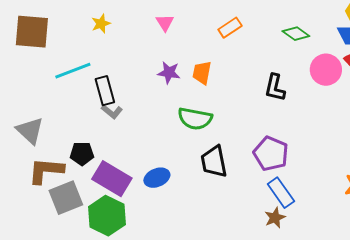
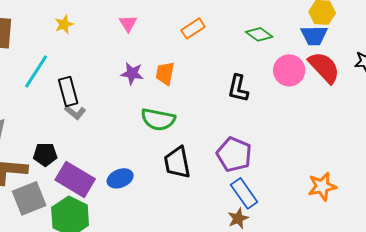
cyan line: (73, 71) -> (36, 71), turned -36

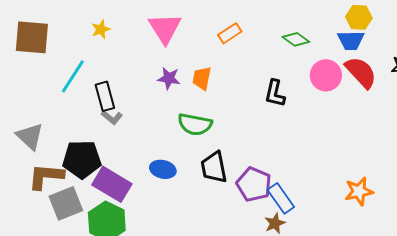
pink triangle: (128, 23) -> (165, 28), size x1.8
black pentagon: (45, 154) -> (82, 159), size x1.6
purple pentagon: (234, 154) -> (254, 184), moved
blue ellipse: (120, 178) -> (163, 169), moved, turned 35

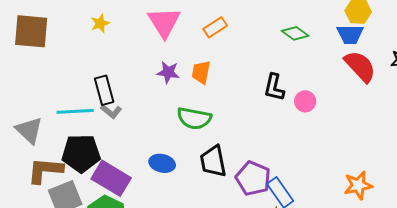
orange rectangle: (230, 33) -> (215, 27), moved
pink circle: (326, 75) -> (305, 101), moved, size x0.7
cyan line: (73, 76) -> (75, 111), moved, turned 54

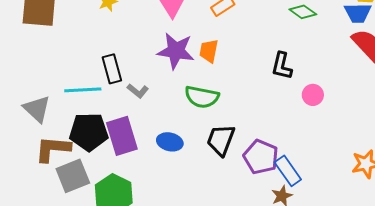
purple star: (168, 72) -> (176, 51), size x1.6
pink circle: (305, 101) -> (313, 95), moved
gray L-shape: (111, 111) -> (138, 91), moved
black trapezoid: (213, 161) -> (221, 140), turned 32
purple rectangle: (111, 178) -> (122, 136), moved, turned 42

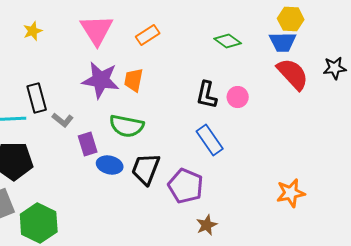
pink circle: (313, 95) -> (238, 97), moved
purple rectangle: (122, 136) -> (88, 144), moved, size x0.6
blue ellipse: (170, 142) -> (110, 165), moved
blue rectangle: (288, 171) -> (210, 140), moved

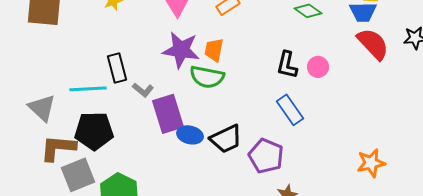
green semicircle: (127, 126) -> (207, 77), moved
purple rectangle: (88, 144) -> (168, 114), size x1.6
black trapezoid: (146, 169) -> (226, 139), turned -136

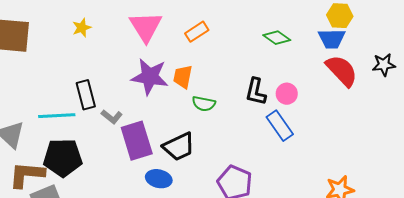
green semicircle: (207, 77) -> (204, 104), moved, size x0.7
blue rectangle: (290, 110) -> (280, 126), moved
blue ellipse: (190, 135) -> (159, 179), moved
black trapezoid: (226, 139) -> (179, 147), moved

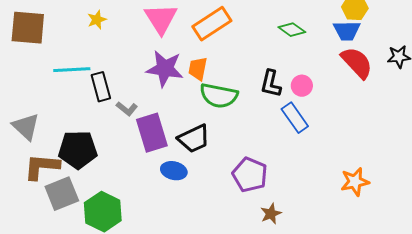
orange rectangle: (197, 32) -> (212, 24), size x1.6
green semicircle: (204, 104) -> (219, 96), size x1.6
cyan line: (57, 116) -> (72, 70), moved

